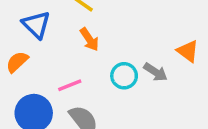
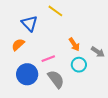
orange arrow: (89, 39) -> (74, 44), moved
cyan circle: (124, 76) -> (79, 65), moved

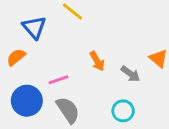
cyan circle: (79, 65) -> (123, 111), moved

